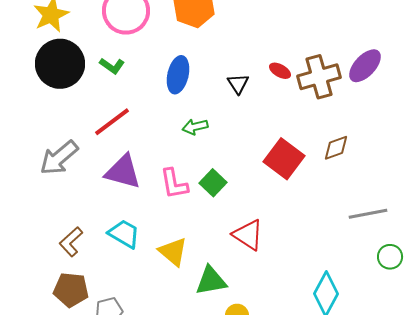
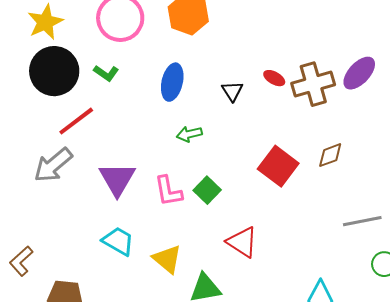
red line: (112, 122) -> (76, 121), moved
purple triangle: (123, 172) -> (117, 179), turned 45
brown L-shape: (71, 242) -> (21, 261), moved

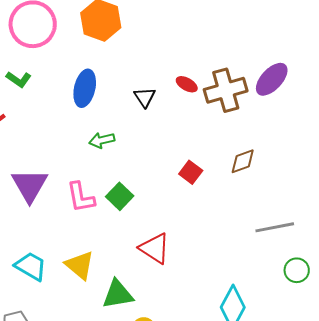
red square: (278, 166) -> (191, 172), size x0.6
cyan trapezoid: (118, 241) -> (31, 266), moved

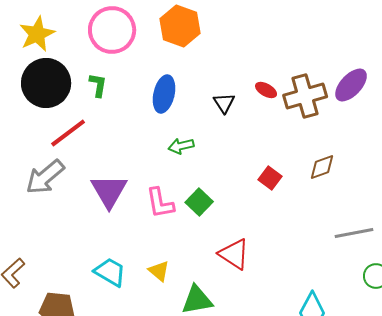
green L-shape: (19, 79) -> (98, 85), turned -115
yellow triangle: (80, 265) -> (159, 271), size x0.7

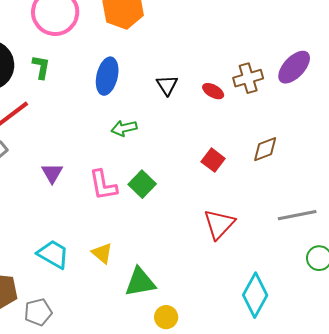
red ellipse: (266, 90) -> (213, 91), moved
brown cross: (305, 96) -> (248, 78), size x0.7
purple triangle: (109, 191) -> (52, 173), size x0.6
red triangle: (234, 254) -> (219, 224), moved, turned 40

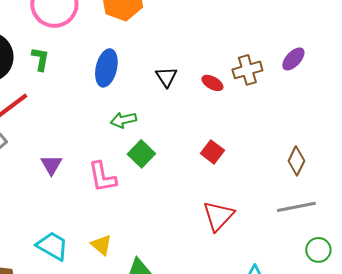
purple ellipse: (294, 67) -> (293, 59), size x0.7
brown diamond: (265, 149) -> (296, 161), moved, turned -44
green square: (142, 184) -> (141, 154), moved

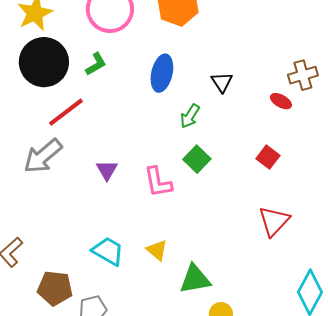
green L-shape: (40, 59) -> (96, 64), turned 50
red ellipse: (212, 83) -> (281, 101), moved
green arrow: (123, 120) -> (190, 116), moved, turned -45

